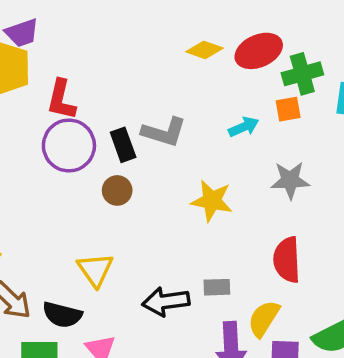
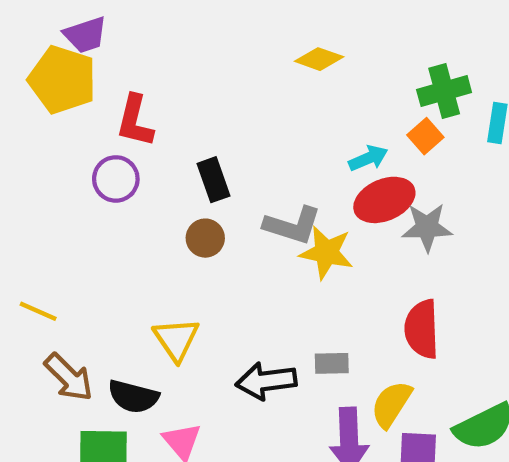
red ellipse: (259, 51) -> (384, 200), moved
orange square: (288, 109) -> (425, 136), turned -32
gray L-shape: (164, 132) -> (292, 225), moved
purple circle: (69, 146) -> (116, 179), moved, size x0.7

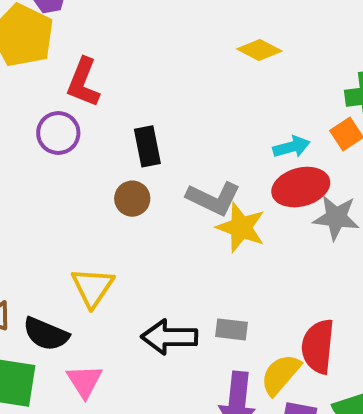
red semicircle: (422, 329) -> (318, 346), moved

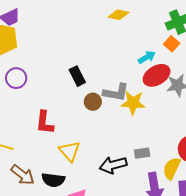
red L-shape: (83, 82) -> (45, 123), moved
purple circle: (58, 133) -> (16, 78), moved
brown circle: (132, 199) -> (93, 102), moved

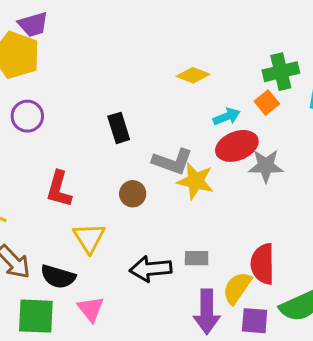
yellow diamond: (118, 15) -> (193, 75), moved
brown circle: (93, 102) -> (133, 194), moved

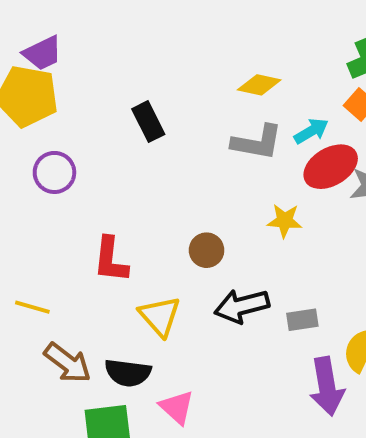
black rectangle: (119, 128) -> (148, 122), moved
gray L-shape: (172, 162) -> (257, 142), moved
yellow star: (195, 181) -> (285, 221), size x0.7
black arrow: (151, 269) -> (242, 306), moved

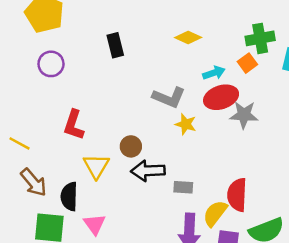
gray L-shape: (257, 142) -> (169, 97), moved
brown circle: (207, 250) -> (131, 146), moved
black semicircle: (128, 373) -> (69, 196), turned 72

